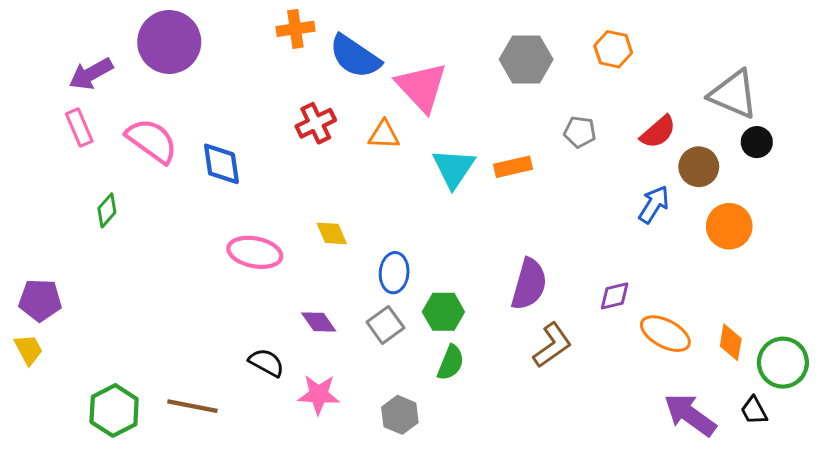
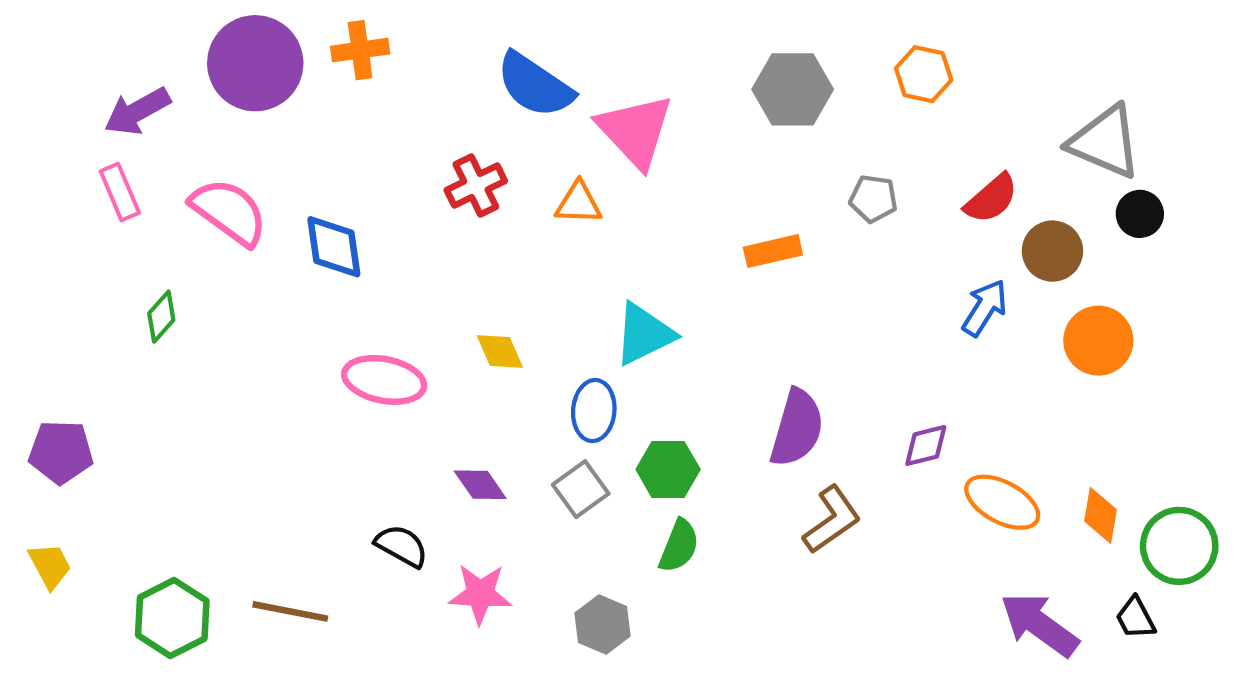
orange cross: (295, 29) -> (360, 50), moved
cyan triangle: (454, 168) -> (644, 334), moved, turned 30
yellow trapezoid: (28, 350) -> (50, 566), moved

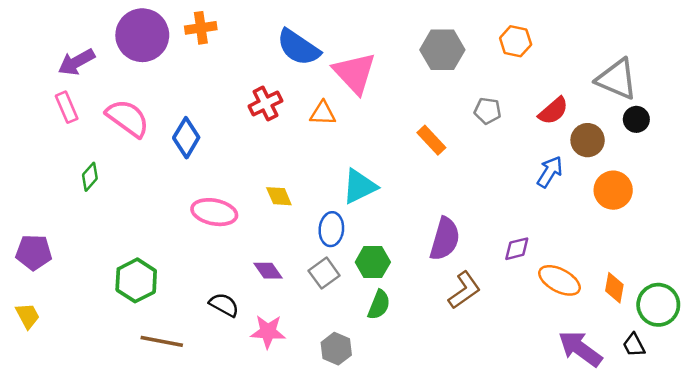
blue diamond: (334, 247) -> (186, 138), turned 39
orange rectangle: (773, 251) -> (431, 140), turned 60
green hexagon: (172, 618) -> (136, 280), moved

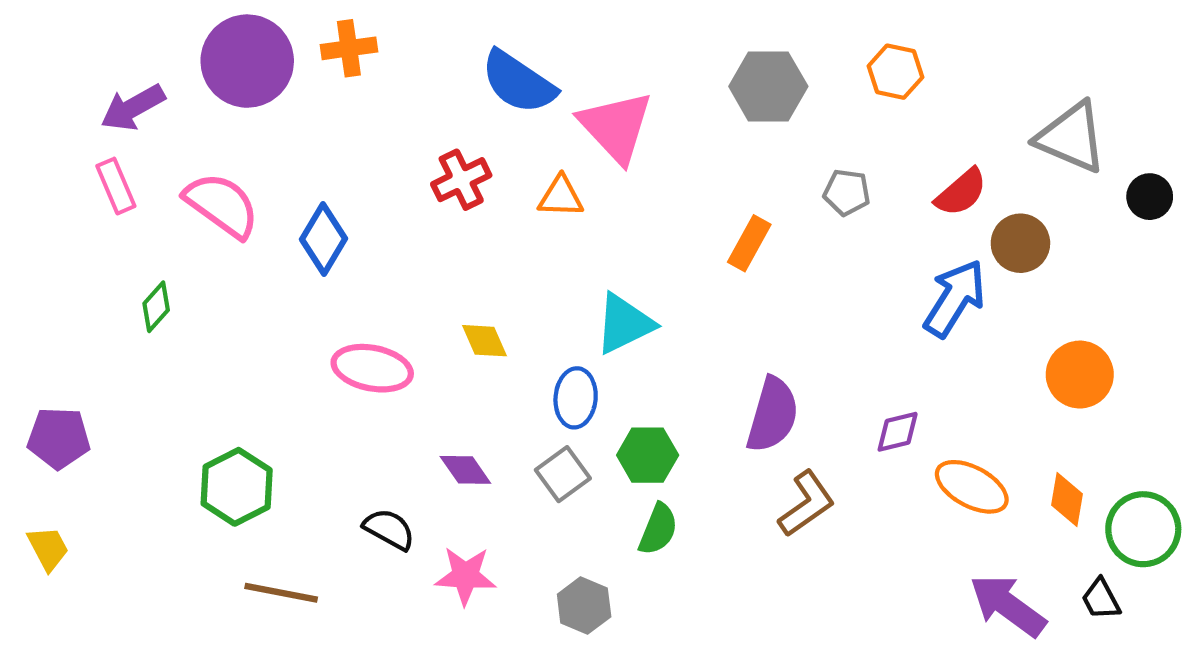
black circle: (636, 119) -> (1150, 197), moved
orange rectangle: (431, 140) -> (749, 243), turned 72
blue arrow: (550, 172) -> (955, 298), size x1.4
orange circle: (613, 190) -> (1080, 375), moved

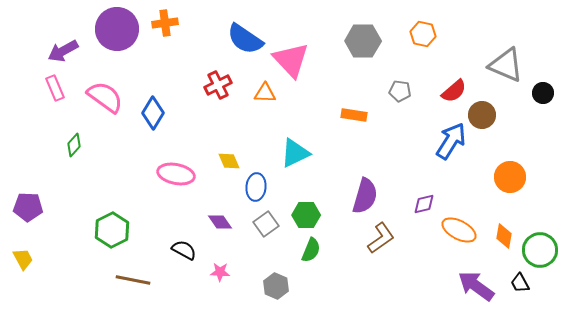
orange rectangle: (749, 243) -> (354, 115), turned 70
blue ellipse: (576, 398) -> (256, 187), moved
pink star: (465, 576) -> (220, 272), size x0.7

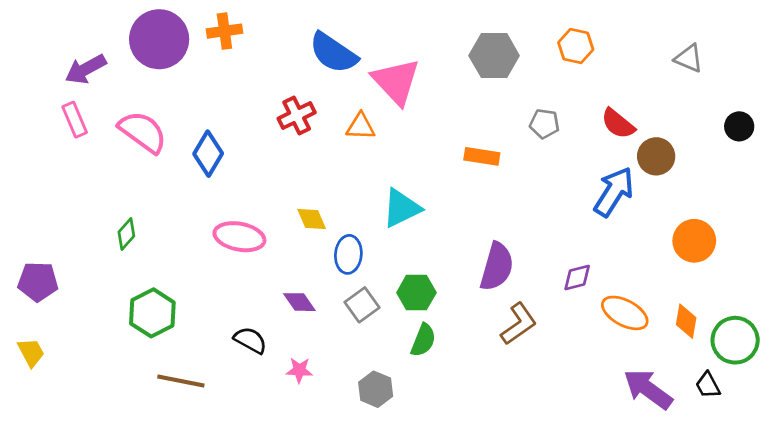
gray triangle: (506, 65) -> (689, 58), moved, size x0.6
red semicircle: (454, 91) -> (618, 124), turned 80
green diamond: (74, 145) -> (126, 234), moved

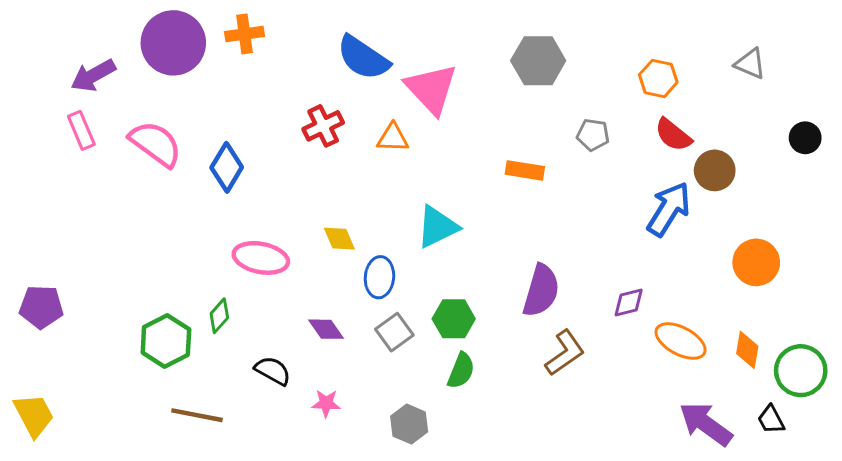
orange hexagon: (576, 46) -> (658, 78), moved
green diamond: (126, 234) -> (219, 316), moved
yellow trapezoid: (31, 352) -> (34, 415), moved, size x1.4

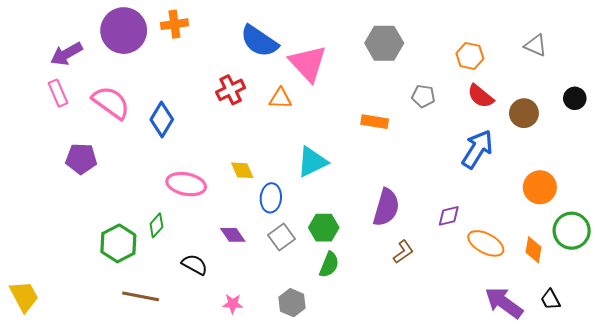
brown circle: (715, 170) -> (524, 113), moved
purple pentagon: (41, 307) -> (81, 159), moved
brown L-shape: (565, 353) -> (403, 252), size x0.7
green circle: (801, 371) -> (572, 231), moved
pink star: (326, 403) -> (233, 304), moved

